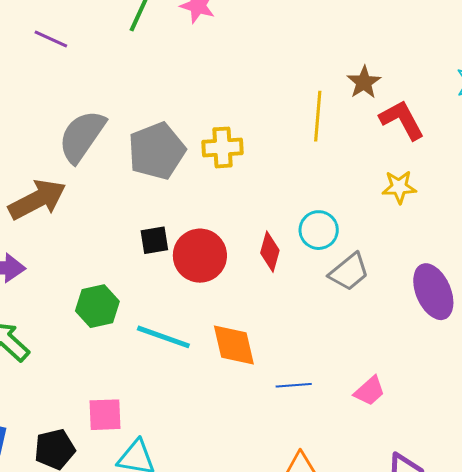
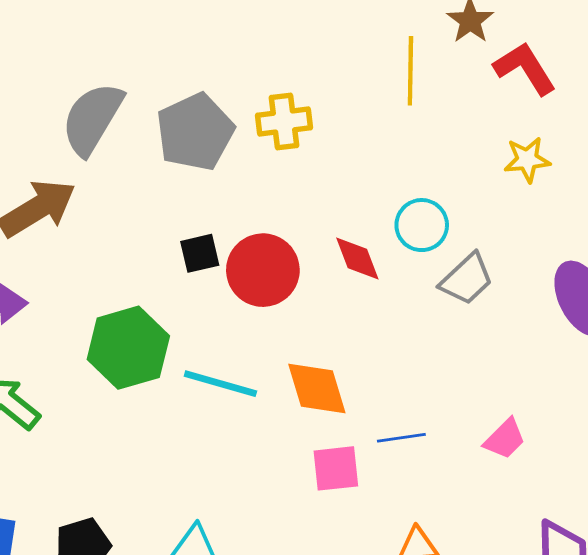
red diamond: (270, 252) -> (357, 259), turned -33
green hexagon: (97, 306) -> (128, 348), size x1.4
pink square: (105, 415) -> (336, 468), moved

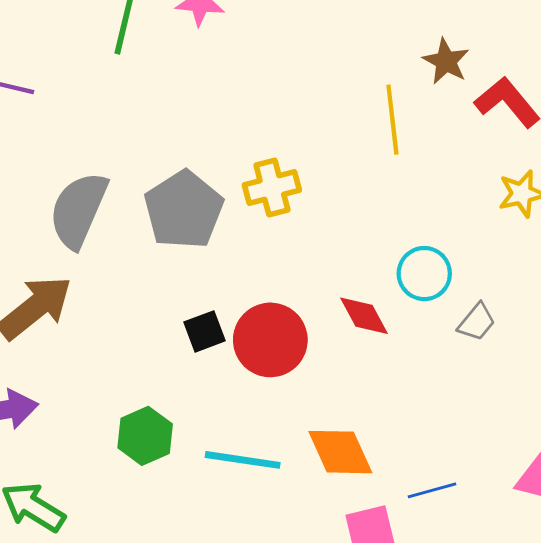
gray trapezoid: (467, 279) -> (477, 322), size x0.7
green hexagon: (128, 348) -> (145, 436), size x0.7

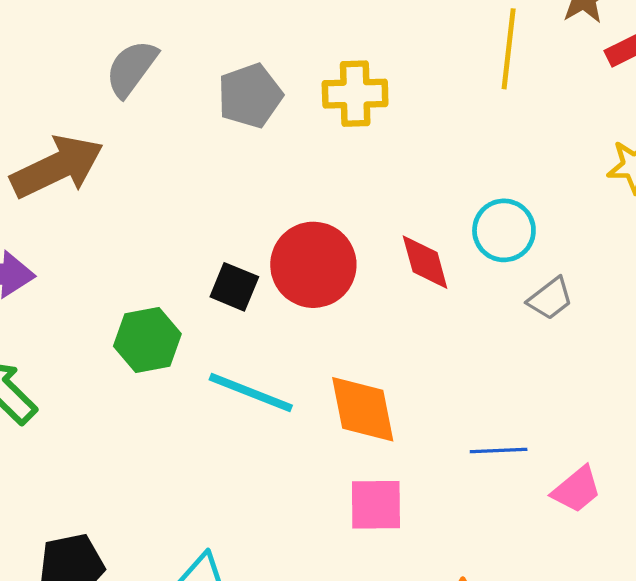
gray semicircle: (78, 210) -> (132, 68), size x0.7
gray pentagon: (184, 210) -> (250, 96), size x0.7
black square: (205, 331) -> (234, 287), moved, turned 30
blue line: (432, 490) -> (499, 451), moved

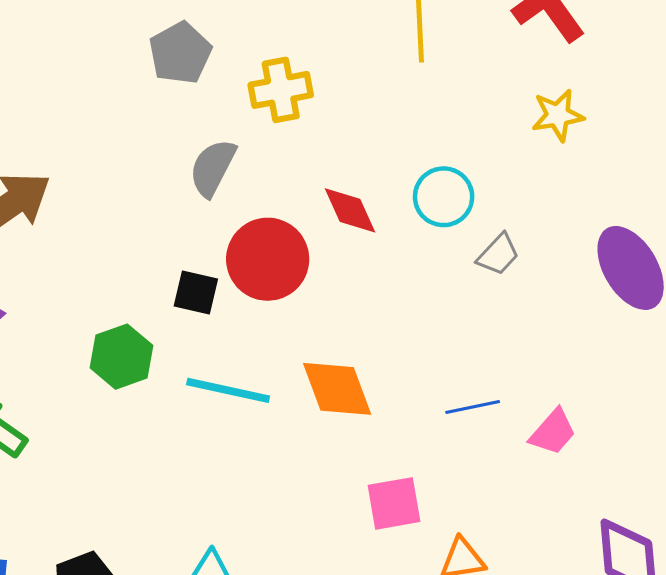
gray semicircle: (132, 68) -> (213, 168), moved
gray pentagon: (250, 96) -> (180, 53), moved
red diamond: (425, 262) -> (350, 210), moved
pink square: (376, 505) -> (394, 503), moved

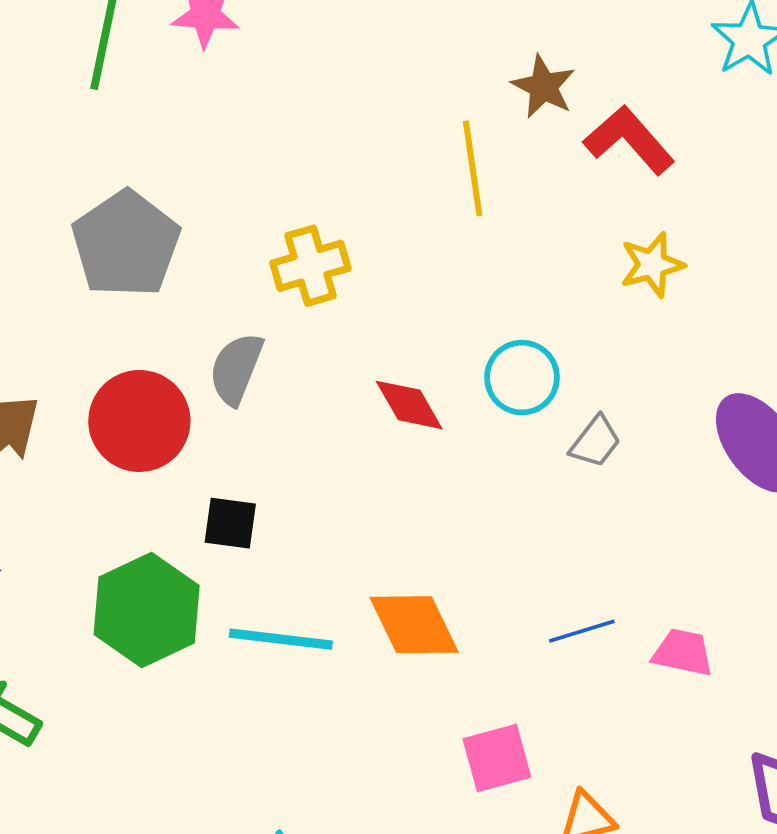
gray pentagon: (180, 53) -> (126, 244), moved, size x1.4
red circle: (268, 259) -> (139, 421), moved
green hexagon: (121, 357) -> (147, 610), size x1.4
pink trapezoid: (553, 432) -> (683, 652), turned -114

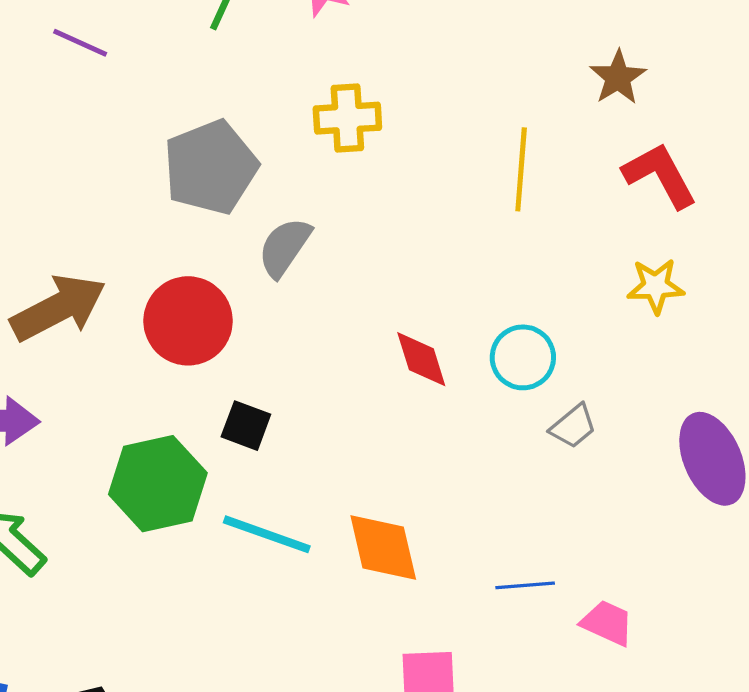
brown star: (544, 87) -> (618, 77), moved
yellow cross: (310, 266) -> (347, 118), moved
gray semicircle: (236, 369) -> (285, 247), moved

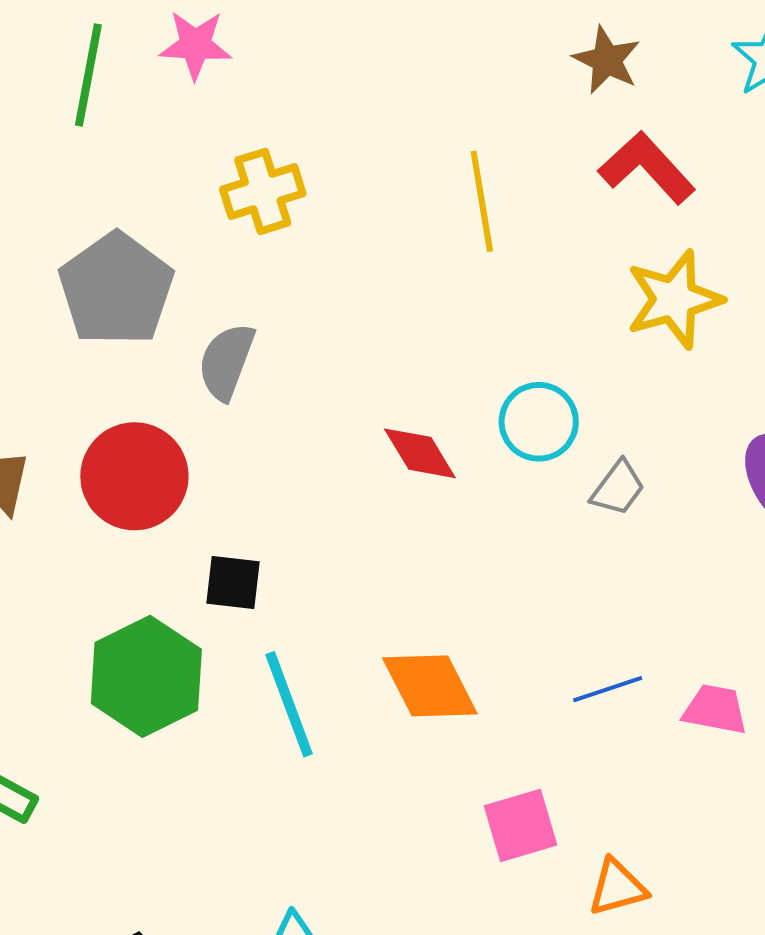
brown star: (618, 77) -> (607, 60), moved
yellow star: (656, 286) -> (674, 299), size x1.4
cyan line: (267, 534) -> (289, 704), turned 64

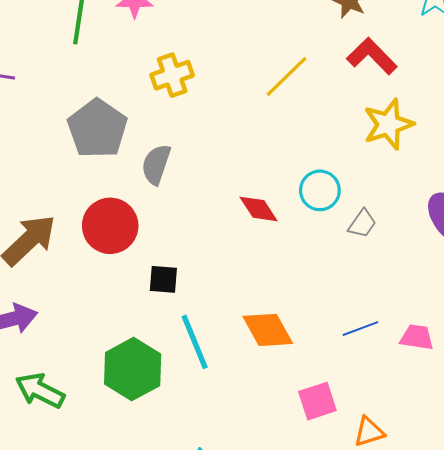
yellow line: (482, 201) -> (286, 76), turned 57
green hexagon: (146, 676) -> (133, 369), moved

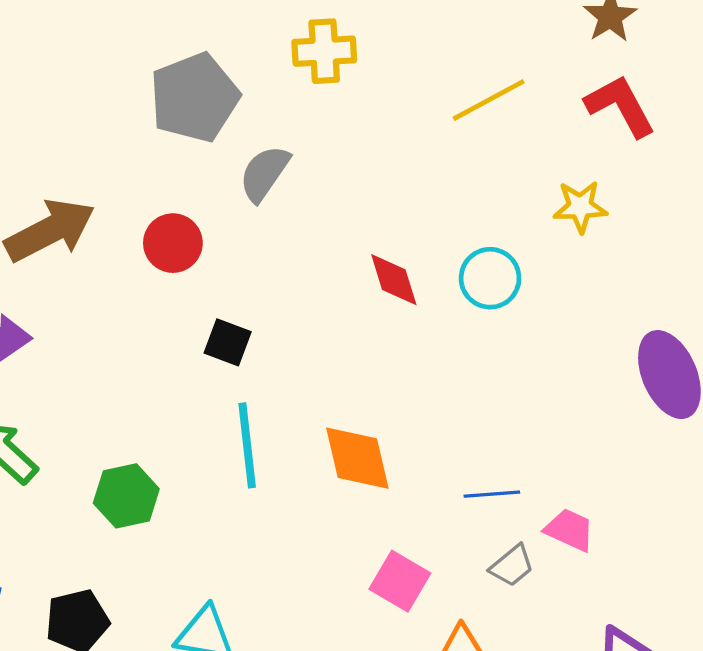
yellow star: (388, 124) -> (580, 207), moved, size x0.7
gray trapezoid: (362, 224) -> (512, 566), moved
red circle: (110, 226) -> (173, 243), size x0.7
green hexagon: (133, 369) -> (126, 496), moved, size x0.7
pink square: (317, 401) -> (400, 581), turned 33

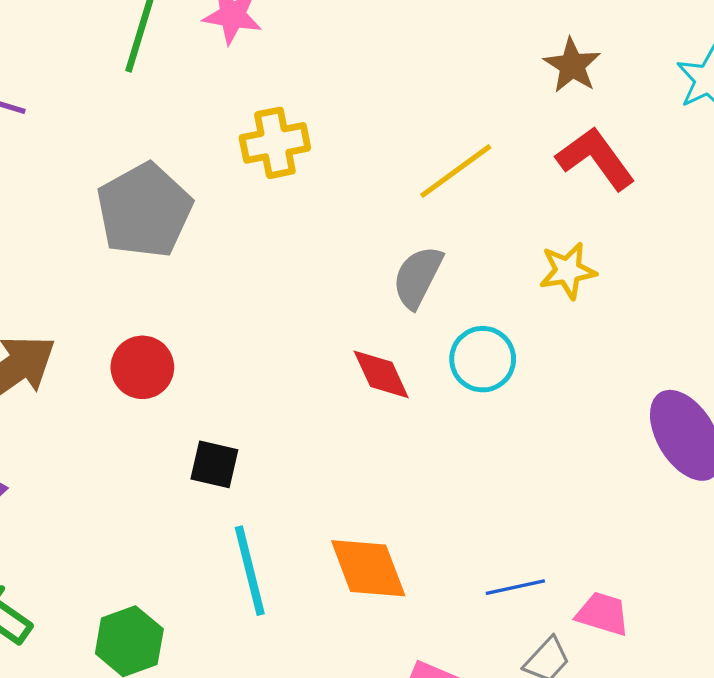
gray semicircle: (264, 173) -> (418, 277), moved

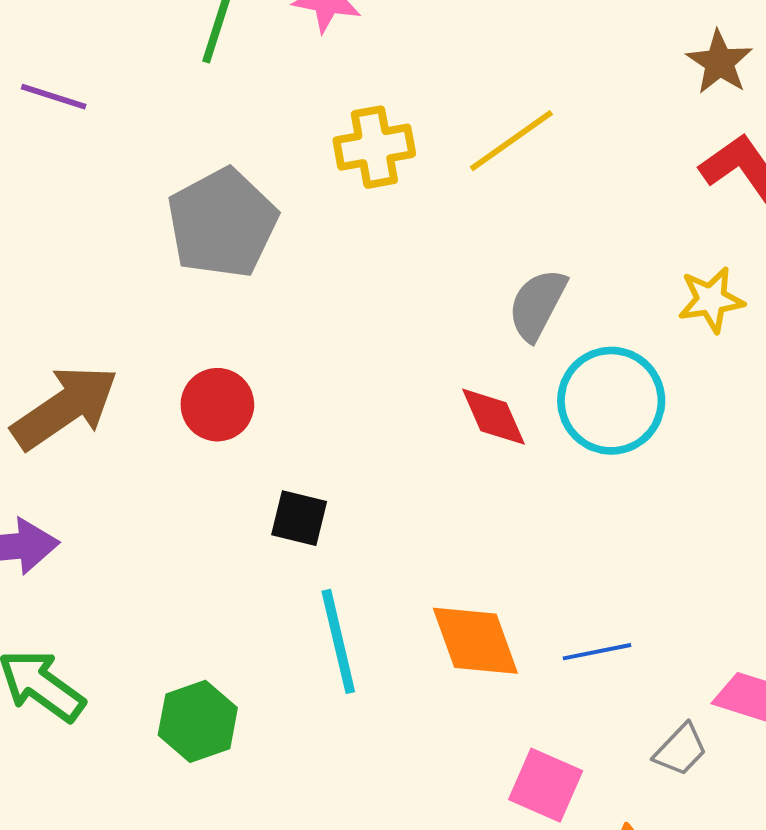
yellow line: (456, 171) -> (511, 141), moved
cyan circle: (483, 359) -> (611, 401), size x1.4
blue line: (515, 587) -> (597, 652), moved

